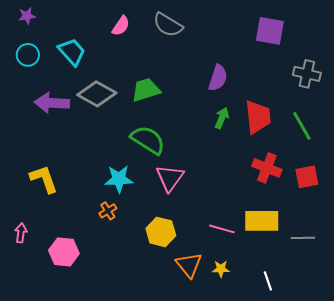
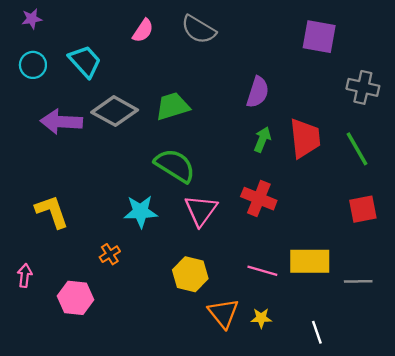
red cross: (267, 168) -> (259, 199), moved
orange cross: (108, 211) -> (110, 254), moved

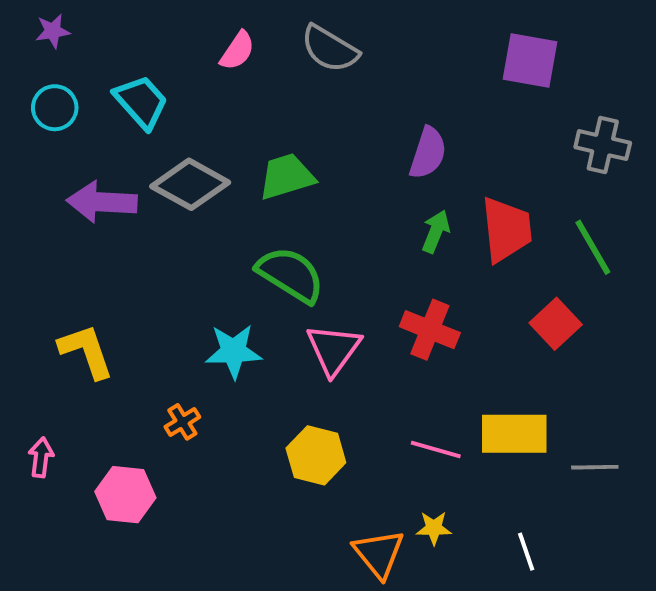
red square: (363, 209) -> (556, 324), moved, turned -32
orange triangle: (223, 313) -> (379, 554), moved

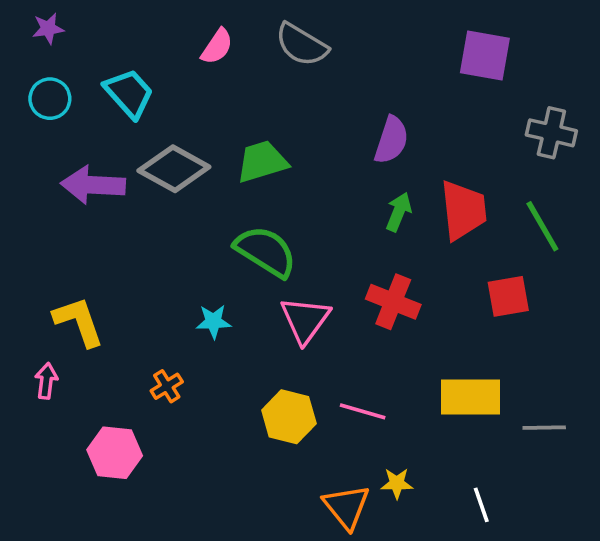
red square: (556, 324) -> (508, 296), turned 33
cyan star: (233, 351) -> (213, 322), size x0.7
pink line: (436, 449) -> (363, 411), moved
pink arrow: (41, 457) -> (46, 381), moved

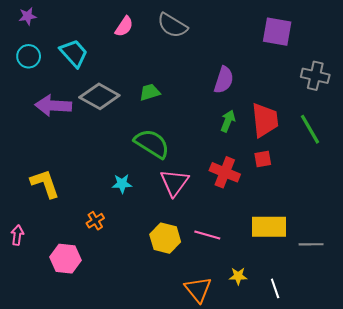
green trapezoid: (262, 162) -> (150, 92), size x0.7
red square: (508, 296) -> (263, 159), moved, size x0.7
pink arrow: (46, 381) -> (17, 235), moved
yellow star: (397, 483) -> (238, 276), moved

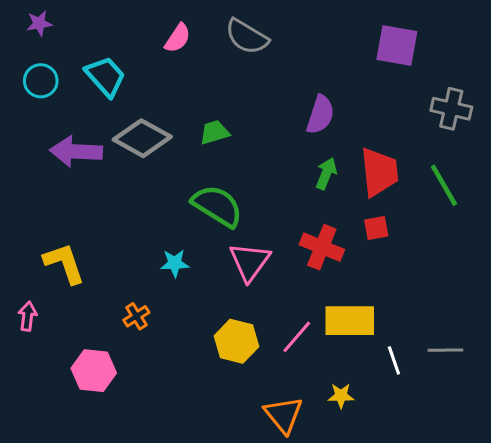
yellow rectangle: (269, 227) -> (350, 321), moved
pink arrow: (17, 235) -> (28, 316), moved
pink line: (207, 235) -> (297, 337), turned -65
white line: (275, 288) -> (394, 360), moved

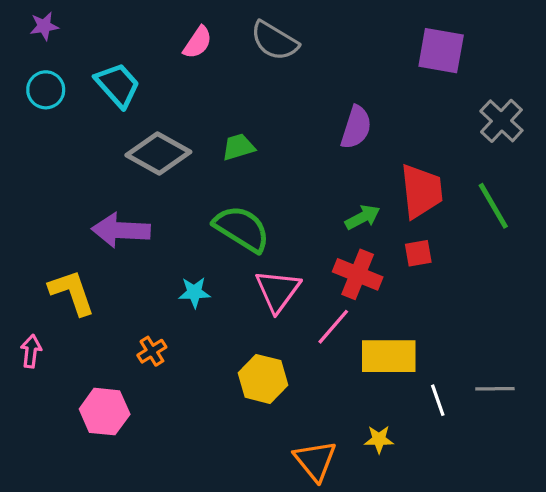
gray cross: (451, 109) -> (501, 121), turned 30
purple arrow: (76, 151) -> (121, 230), moved
green arrow: (326, 174) -> (363, 217), moved, turned 40
pink line: (297, 337) -> (333, 327), moved

